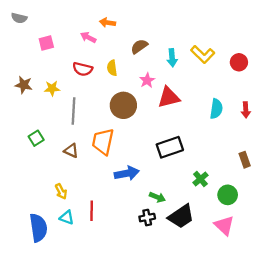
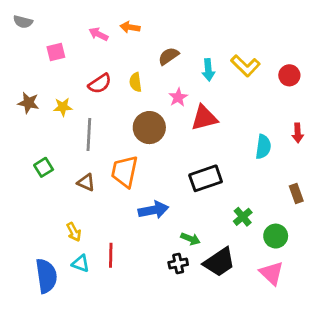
pink arrow: (88, 37) -> (98, 34), moved
red semicircle: (83, 69) -> (100, 84), turned -48
cyan semicircle: (216, 109) -> (263, 147), moved

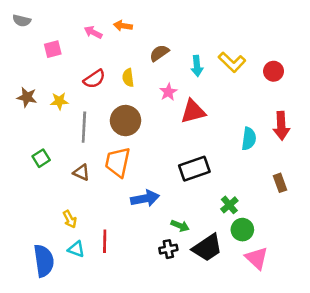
brown circle: (149, 128) -> (126, 121), moved
red arrow: (298, 133) -> (281, 126), size x1.5
green circle: (276, 236) -> (242, 230), moved

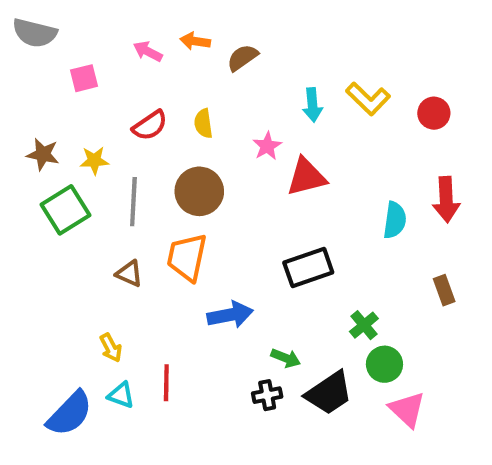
gray semicircle: (22, 21) -> (35, 33), size x1.5
brown semicircle: (159, 53) -> (242, 58), moved
green square: (41, 158) -> (65, 210), moved, size x1.6
blue semicircle: (44, 261) -> (70, 414), turned 52

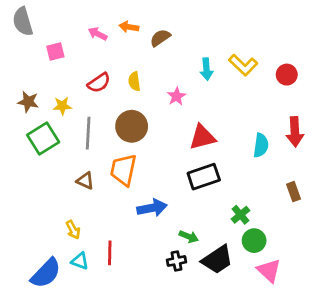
gray semicircle: (35, 33) -> (23, 22), turned 60
red triangle: (306, 177) -> (202, 137), moved

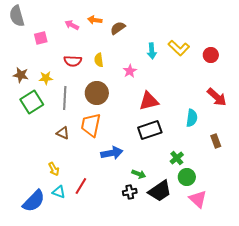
red semicircle: (99, 83) -> (73, 61), turned 36
red arrow: (295, 132) -> (217, 97), turned -45
cyan semicircle: (261, 145) -> (192, 118), moved
red line: (110, 253) -> (81, 186), turned 30

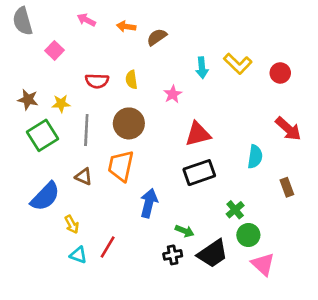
pink arrow: (72, 25) -> (86, 20), moved
pink square: (41, 38) -> (54, 50), turned -32
blue arrow: (112, 153) -> (149, 203), turned -65
blue semicircle: (34, 201) -> (45, 196), moved

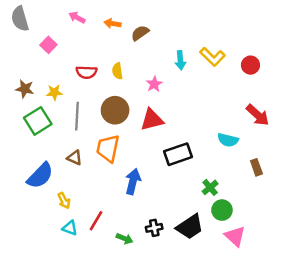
red triangle: (198, 134) -> (152, 120), moved
cyan semicircle: (255, 157) -> (228, 140), turned 96
green arrow: (185, 231) -> (125, 239), moved

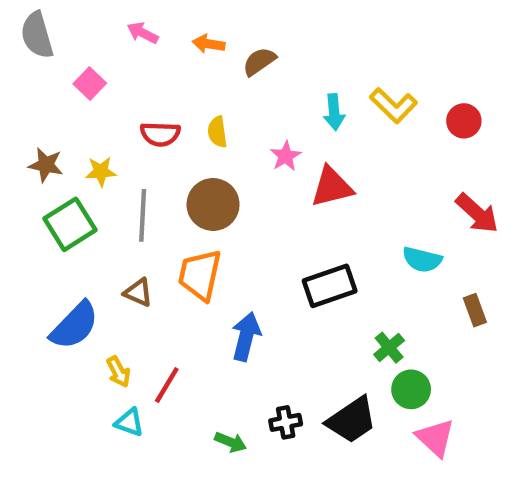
red triangle: (152, 120) -> (332, 187), moved
red line: (96, 221) -> (167, 385), moved

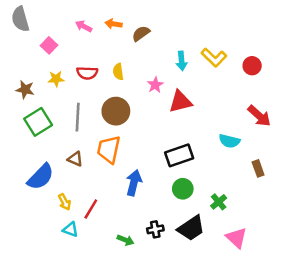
pink arrow: (143, 33) -> (84, 26), moved
yellow star: (101, 171) -> (56, 79), moved
green cross: (389, 348) -> (219, 202), moved
green circle: (411, 389) -> (183, 189), moved

